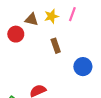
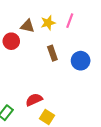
blue circle: (83, 67) -> (81, 61), moved

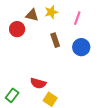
pink line: (70, 21) -> (77, 18), moved
red semicircle: (34, 100) -> (38, 83), turned -140

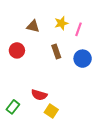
yellow star: (51, 12) -> (61, 23), moved
red circle: (17, 29) -> (17, 50), moved

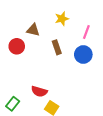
brown triangle: (33, 26) -> (33, 30), moved
pink line: (79, 29) -> (86, 32), moved

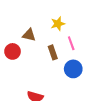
pink line: (86, 32) -> (71, 43), moved, turned -40
blue circle: (83, 55) -> (73, 69), moved

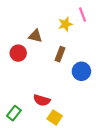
pink line: (71, 43) -> (83, 15), moved
brown rectangle: (53, 52) -> (60, 54), turned 40

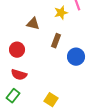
red circle: (18, 53) -> (17, 50), moved
red semicircle: (42, 100) -> (19, 75), moved

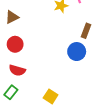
brown triangle: (33, 24) -> (12, 17), moved, turned -40
brown rectangle: (56, 41) -> (86, 31), moved

